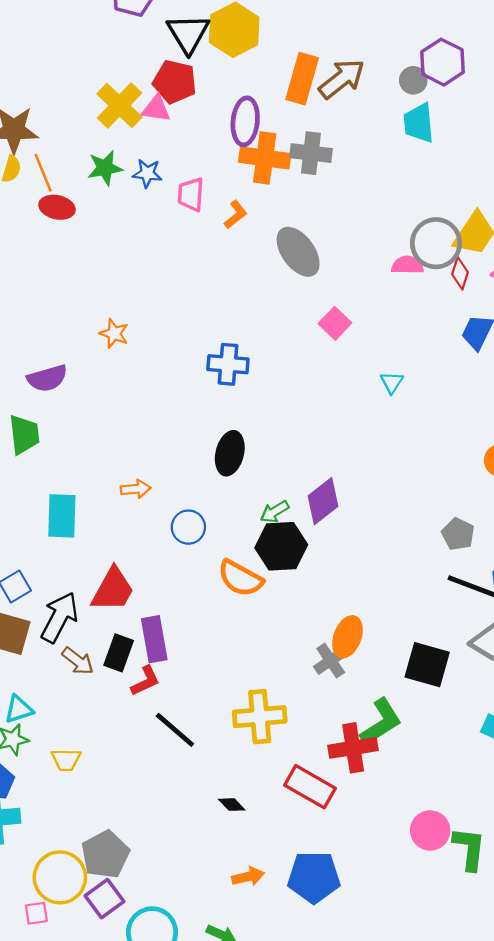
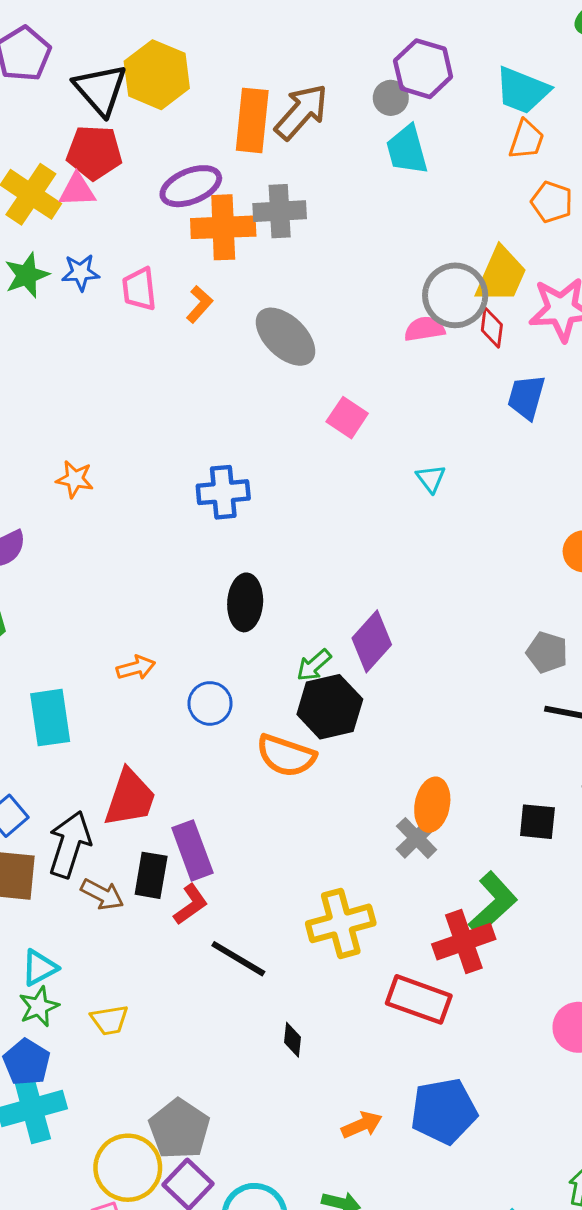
purple ellipse: (245, 121) -> (191, 186), turned 72
black square: (427, 665) -> (537, 822), size x0.7
black diamond: (232, 805) -> (292, 1040), moved, turned 60

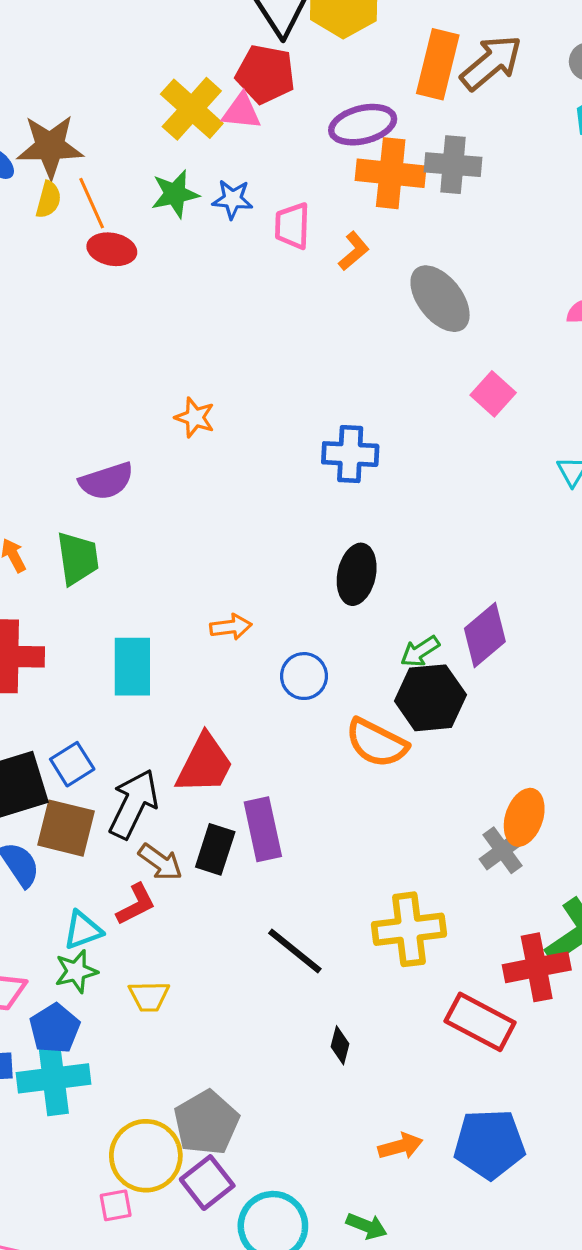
red L-shape: (191, 904) -> (136, 904), moved

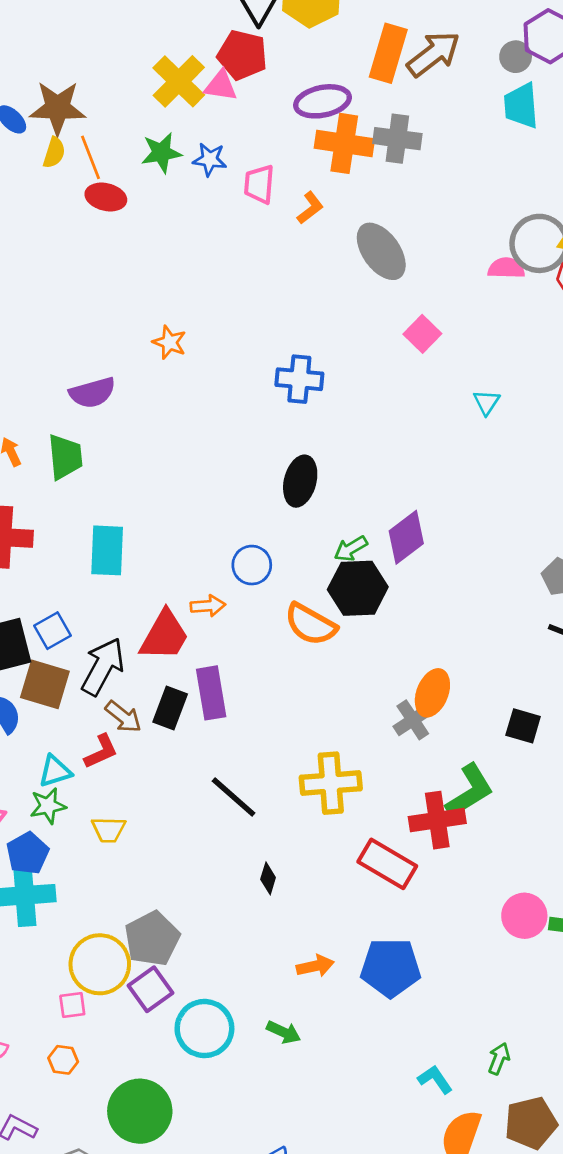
orange arrow: (231, 627) -> (208, 606), moved

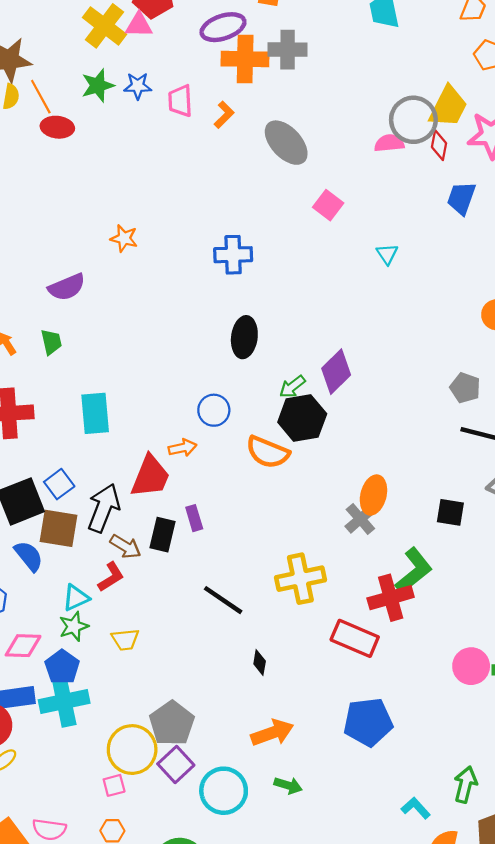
green trapezoid: (65, 457) -> (51, 342), size x0.7
purple rectangle: (211, 693) -> (194, 518), size x0.6
orange arrow: (315, 966) -> (272, 733), moved, size x1.4
green arrow: (499, 1059) -> (465, 784), size x1.4

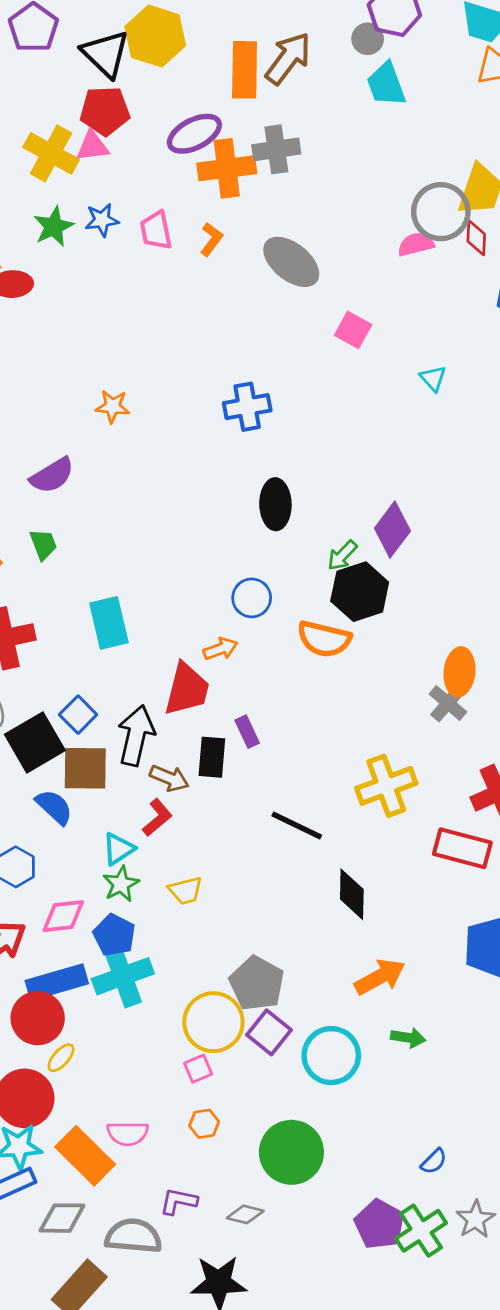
black diamond: (260, 662) -> (352, 894), size x1.6

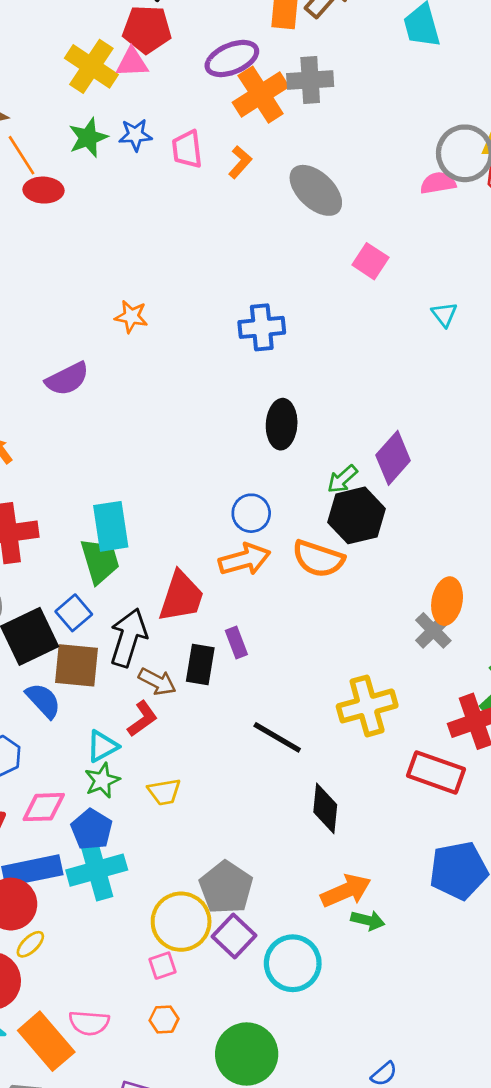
orange cross: (227, 168) -> (261, 95), turned -30
green trapezoid: (43, 544) -> (100, 561), moved, size x1.5
orange arrow: (220, 649) -> (245, 559), moved, size x1.5
green arrow: (408, 1038) -> (368, 920), moved

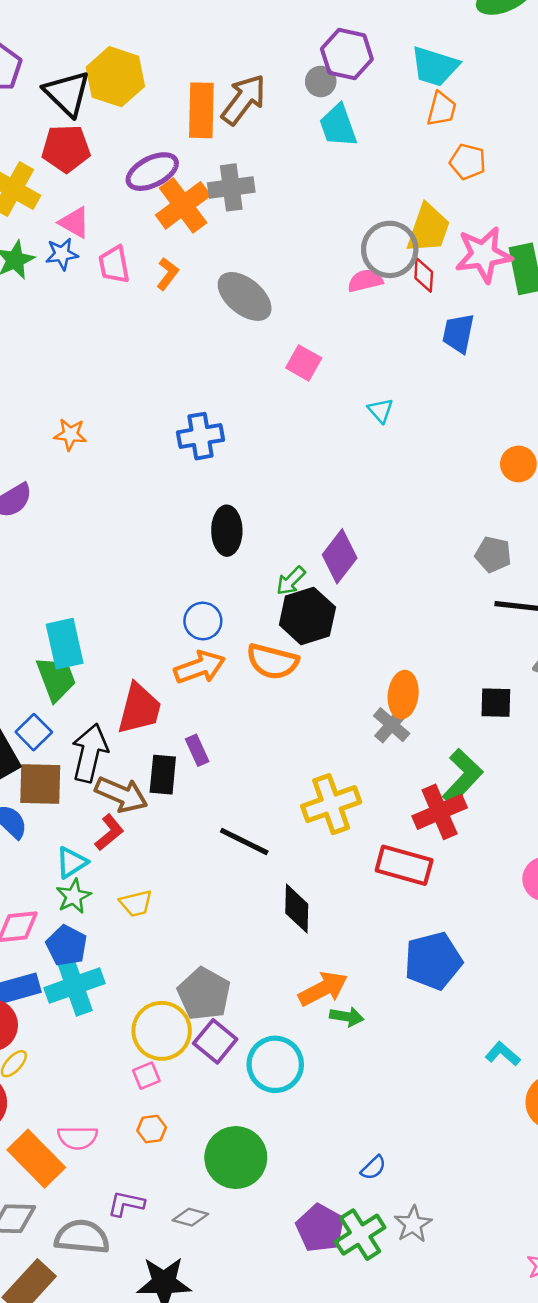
pink triangle: (132, 63) -> (74, 223), moved, turned 36
brown arrow: (157, 682) -> (121, 794), size x1.4

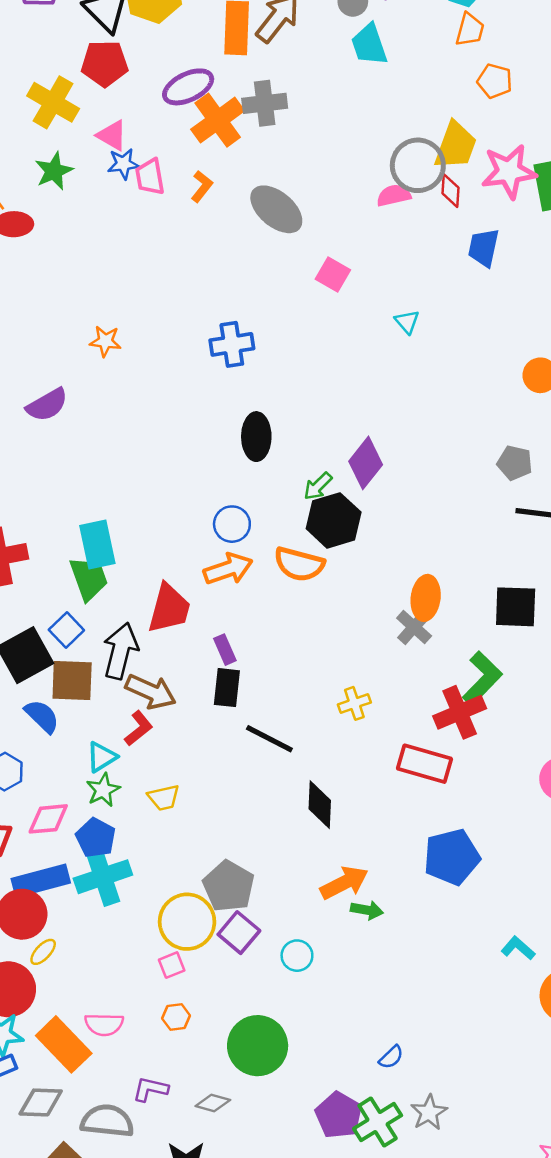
blue star: (62, 254) -> (123, 164), moved
black square: (496, 703) -> (516, 607), size x1.4
black rectangle: (163, 775) -> (227, 688), moved
yellow cross: (331, 804) -> (354, 703), size x0.6
cyan circle: (275, 1064) -> (297, 956), size x0.6

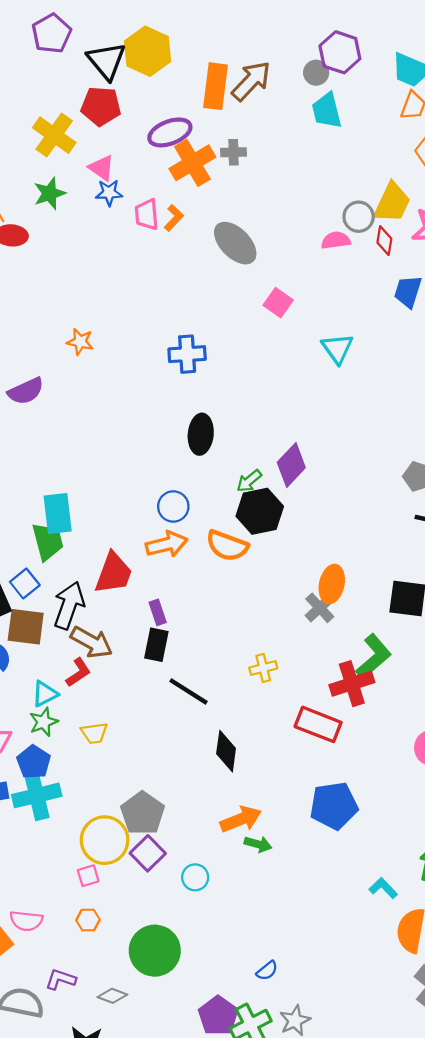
gray cross: (265, 103) -> (234, 152), size x0.7
gray circle: (418, 165) -> (359, 217), size x0.7
pink trapezoid: (150, 177) -> (147, 214), moved
cyan triangle: (407, 322) -> (337, 348), size x1.5

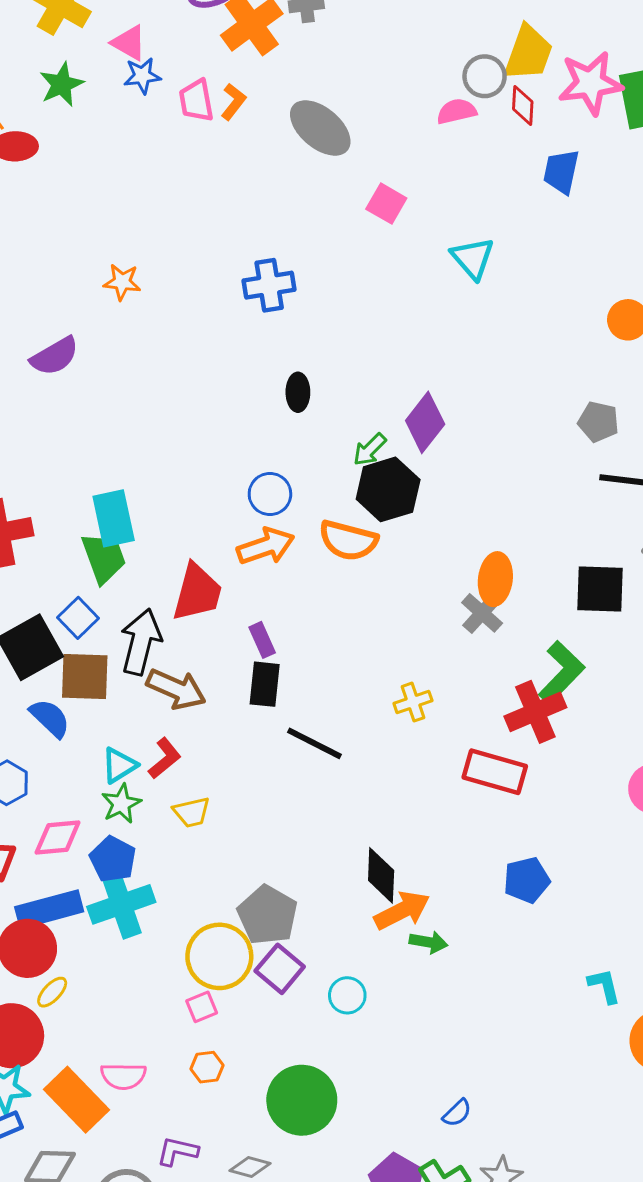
black ellipse: (201, 434) -> (298, 392), size x0.7
red L-shape: (78, 672) -> (165, 758), moved
black diamond: (226, 751) -> (381, 875), moved
blue pentagon: (334, 806) -> (527, 880), size x0.7
cyan L-shape: (383, 888) -> (604, 986), turned 36

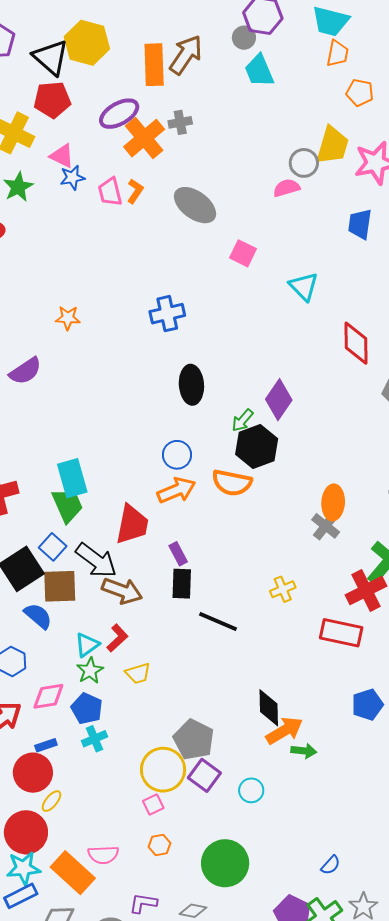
red diamond: (523, 105) -> (356, 343), moved, size x1.6
black ellipse: (298, 392) -> (191, 385), size x1.5
black arrow: (141, 642) -> (96, 560), turned 117
cyan cross: (121, 904) -> (94, 739), size x0.6
blue rectangle: (49, 909) -> (46, 745), size x0.5

